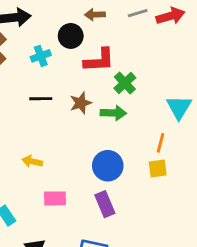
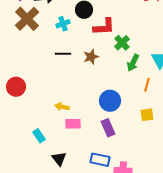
green arrow: (113, 113) -> (133, 63), moved, turned 114
yellow arrow: (32, 161) -> (62, 107), moved
yellow square: (158, 169) -> (147, 115), moved

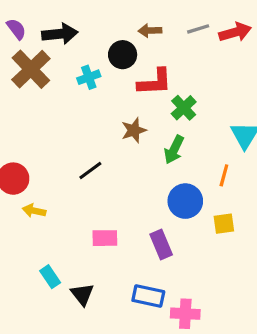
black line: (63, 54) -> (90, 171), moved, turned -35
green arrow: (133, 63) -> (174, 150), moved
blue circle: (110, 101) -> (185, 201), moved
yellow arrow: (62, 107) -> (34, 211), moved
cyan rectangle: (39, 136) -> (50, 277), moved

